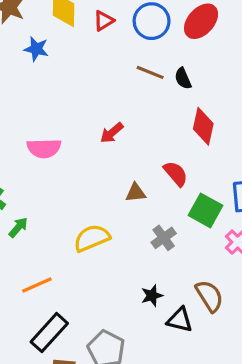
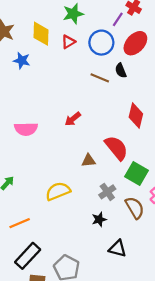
black semicircle: (183, 78) -> (121, 71), moved
red semicircle: (176, 174) -> (116, 148), size x1.4
black star: (152, 296) -> (99, 219), moved
brown semicircle: (209, 296) -> (135, 208), moved

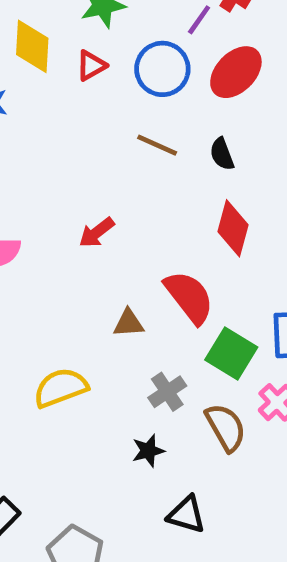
black semicircle: (121, 71) -> (222, 154), moved

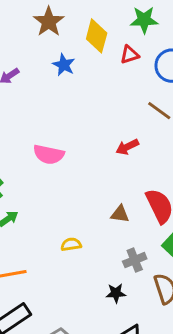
red arrow: (97, 232) -> (127, 147), moved
yellow semicircle: (61, 388) -> (71, 244), size x0.6

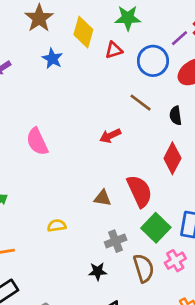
pink semicircle: (49, 154) -> (37, 142), turned 52

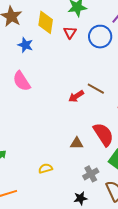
red triangle: (114, 50) -> (70, 33), turned -32
brown line: (141, 103) -> (96, 89), moved
pink semicircle: (37, 142) -> (22, 81), moved

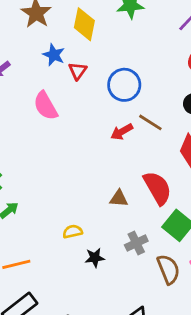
red triangle: (70, 33) -> (78, 71), moved
blue circle: (100, 37) -> (124, 85), moved
black star: (80, 198) -> (95, 258), moved

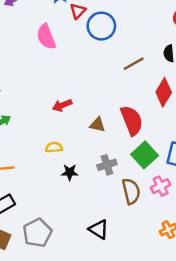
blue circle: (124, 85) -> (101, 26), moved
brown line: (150, 122) -> (134, 64), turned -70
red arrow: (122, 132) -> (62, 105), moved

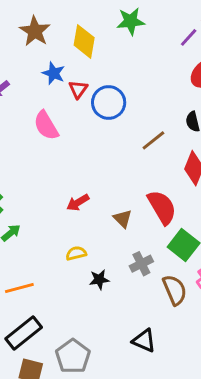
brown triangle: (97, 125) -> (123, 219), turned 42

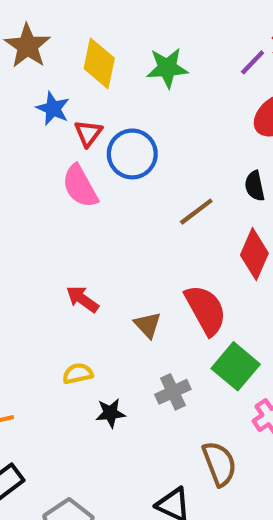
green star: (131, 21) -> (167, 68), moved
pink semicircle: (46, 125) -> (80, 186), moved
red arrow: (78, 203) -> (82, 299), turned 65
brown semicircle: (175, 290) -> (219, 464), moved

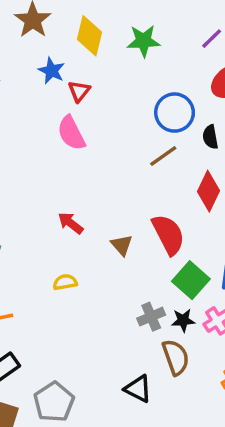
blue circle: (132, 154) -> (175, 113), moved
gray cross: (173, 392) -> (151, 317), moved
black star: (110, 413) -> (183, 320), moved

